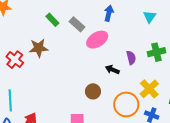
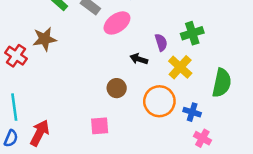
yellow cross: (149, 89) -> (180, 67), moved

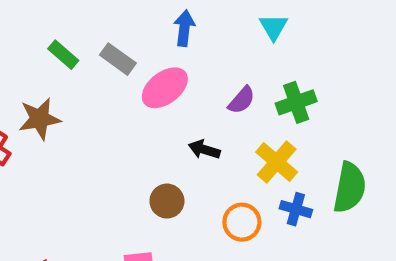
purple semicircle: (161, 42) -> (242, 100), moved, turned 60
orange circle: (159, 101) -> (242, 222), size x0.7
blue cross: (192, 112) -> (296, 209), moved

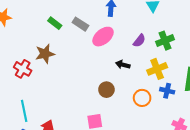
yellow cross: (277, 162) -> (157, 69), turned 30

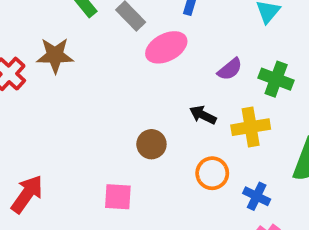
green cross: (165, 41) -> (276, 79), turned 30
black arrow: (123, 65) -> (203, 115), moved
blue cross: (167, 91) -> (257, 196), moved

